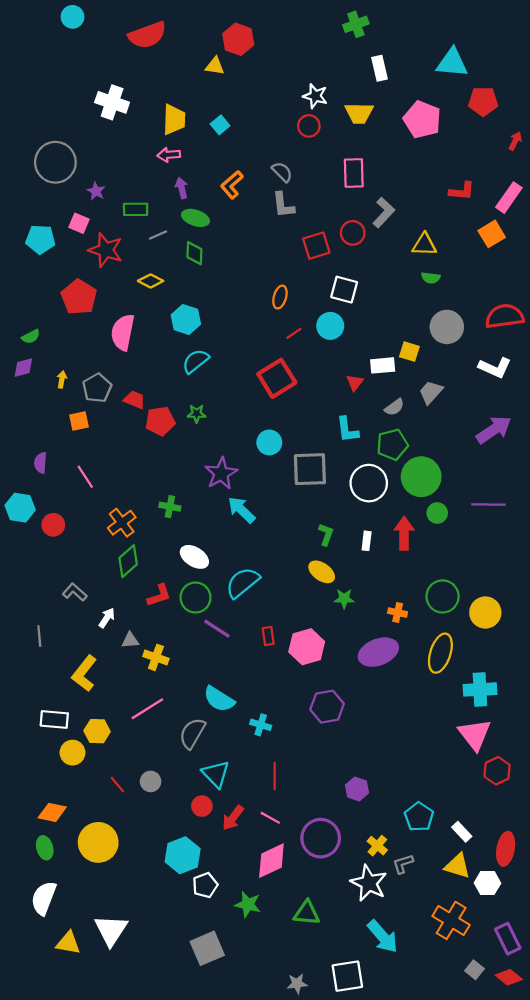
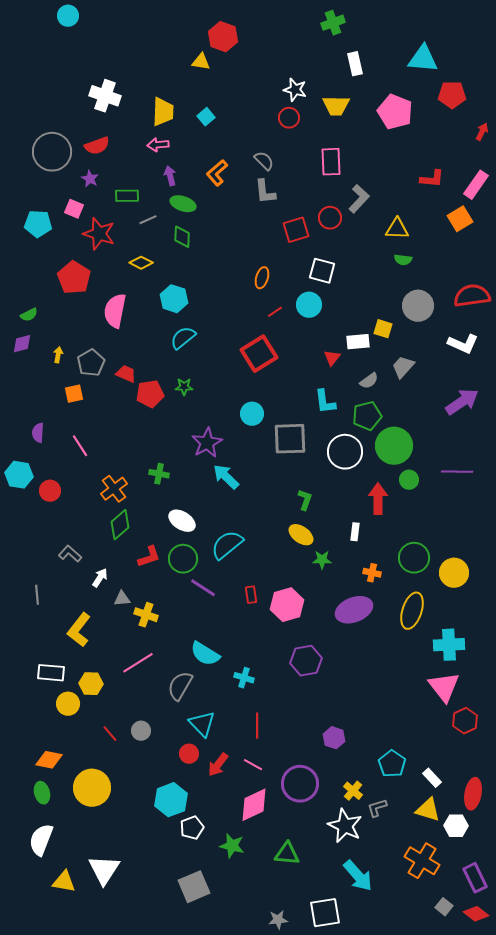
red semicircle: (147, 35) -> (97, 146), moved, size x0.7
white rectangle: (367, 541) -> (355, 532), moved

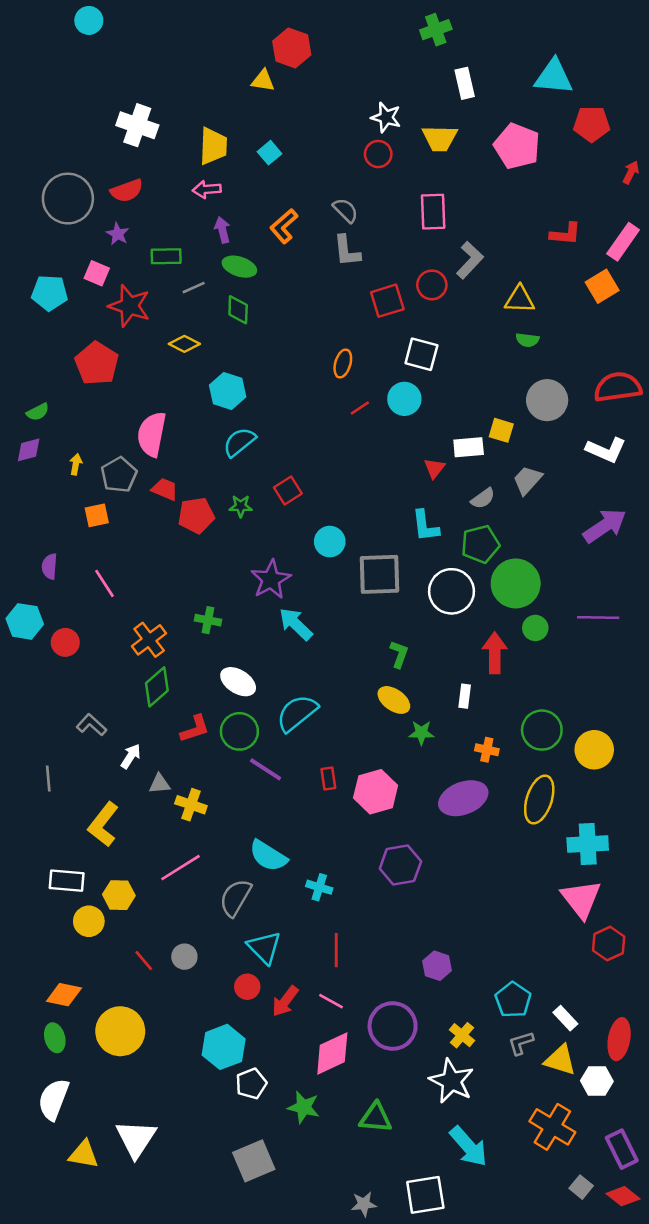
pink semicircle: (115, 311) -> (152, 434), moved
red square: (259, 354) -> (288, 490), moved, size x0.6
gray L-shape: (377, 808) -> (521, 1043), moved

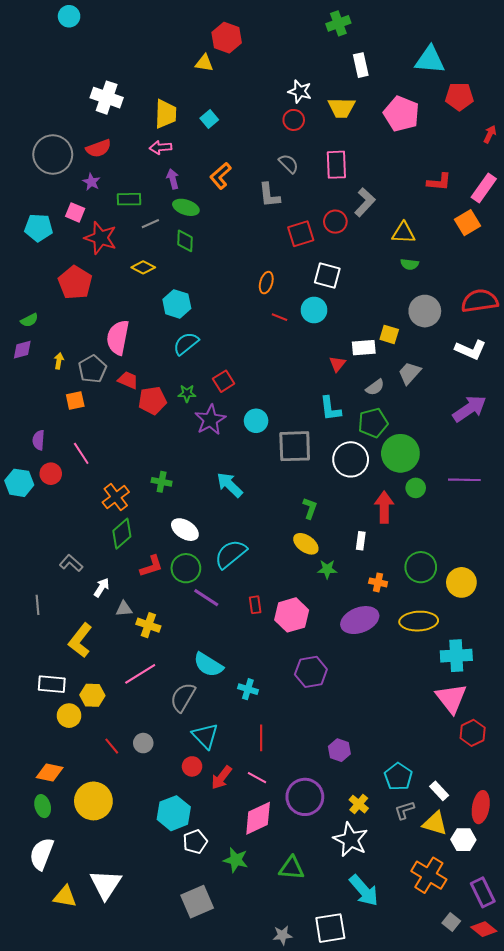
gray semicircle: (345, 210) -> (289, 164), moved
red line: (360, 408) -> (279, 317), turned 56
purple star: (271, 580) -> (210, 420), moved
red circle: (65, 642) -> (51, 474), moved
yellow ellipse: (539, 799) -> (419, 621), turned 69

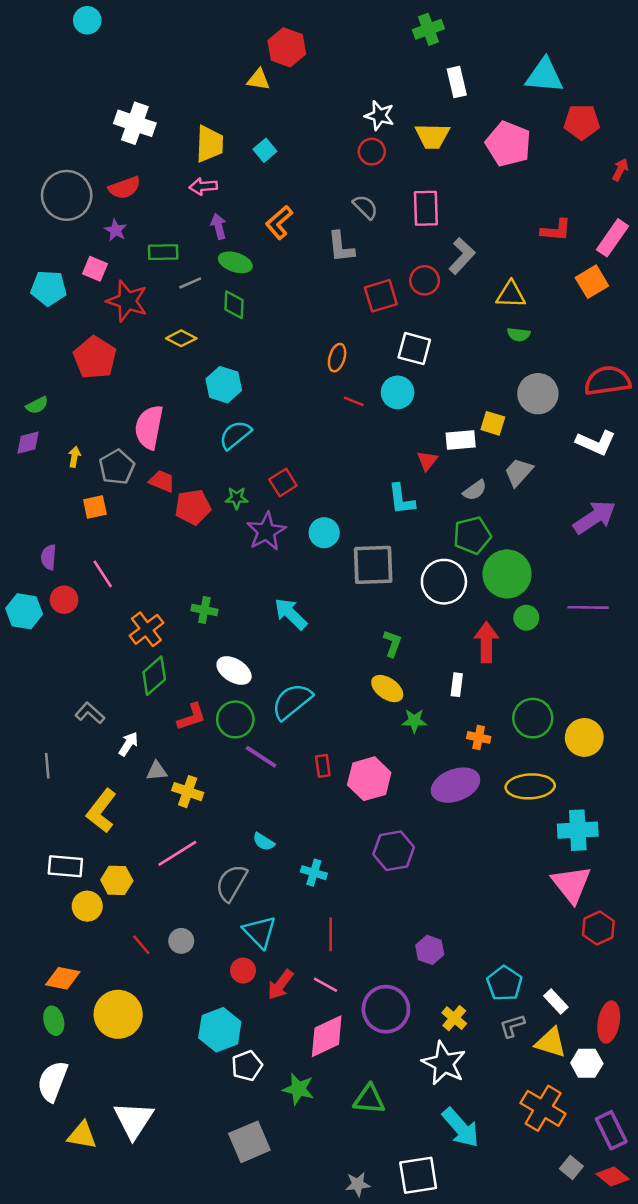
cyan L-shape: (330, 409) -> (401, 499), moved
cyan semicircle: (208, 665) -> (264, 842), size x0.6

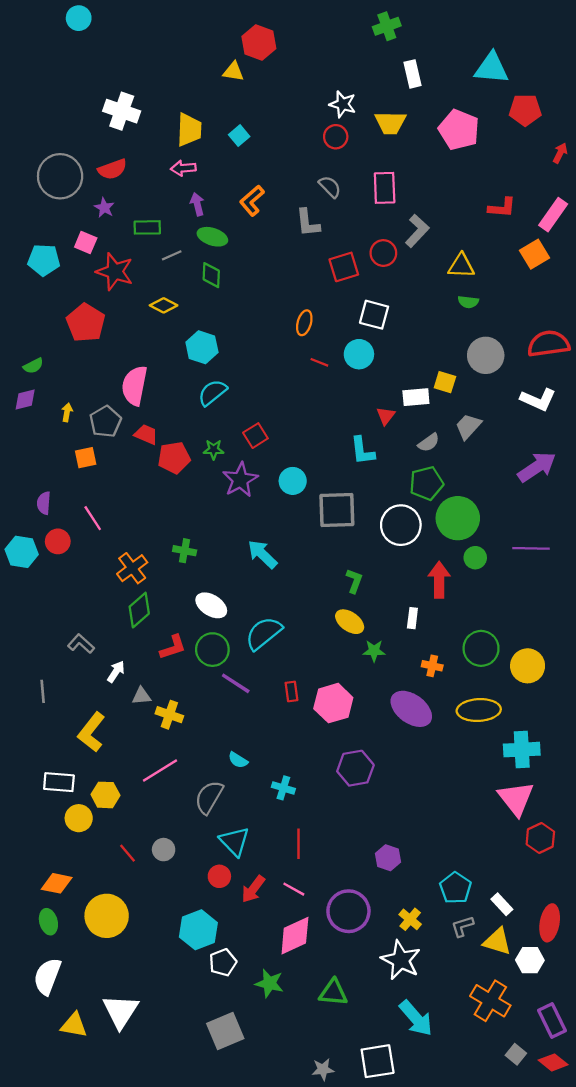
purple ellipse: (455, 785) -> (411, 709), turned 57

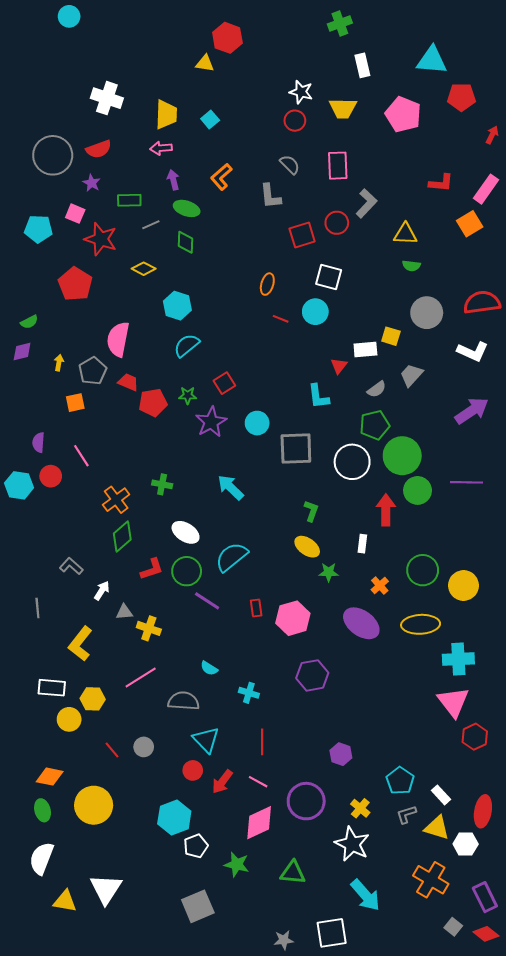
green circle: (475, 558) -> (418, 490), size x1.4
orange cross: (432, 666) -> (380, 585), turned 36
gray semicircle: (209, 797) -> (184, 701), turned 64

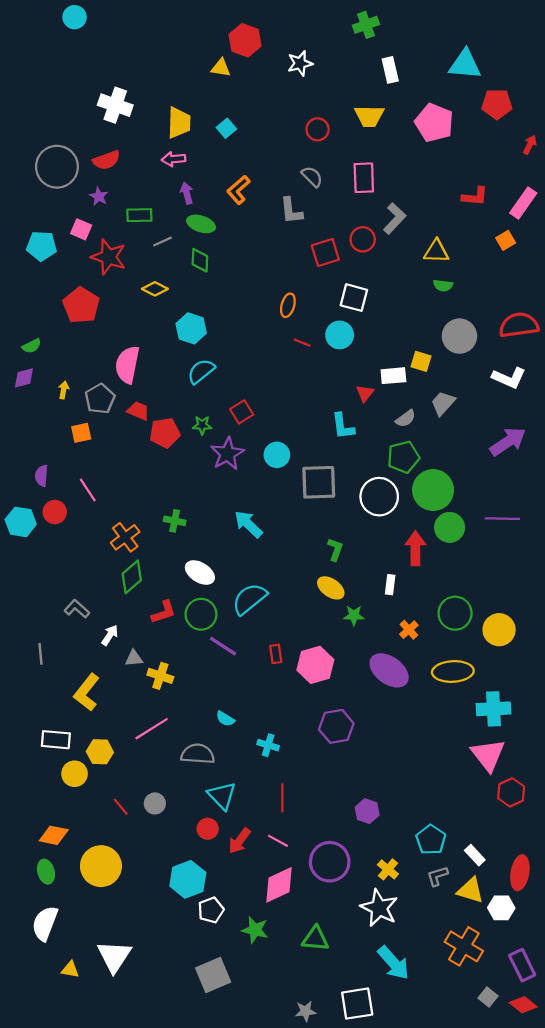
white star: (301, 92) -> (300, 63), moved, turned -30
orange square: (470, 224) -> (506, 240), size x0.7
yellow triangle: (65, 901) -> (70, 969), size x0.7

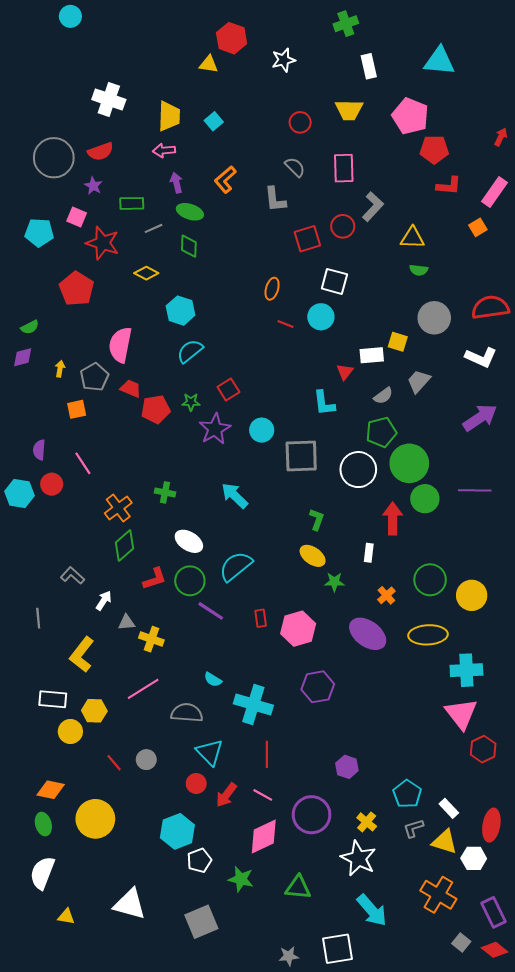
red pentagon: (497, 104) -> (434, 149), moved
cyan cross: (268, 745) -> (253, 705), size x1.8
white triangle: (114, 956) -> (130, 904), moved, turned -48

